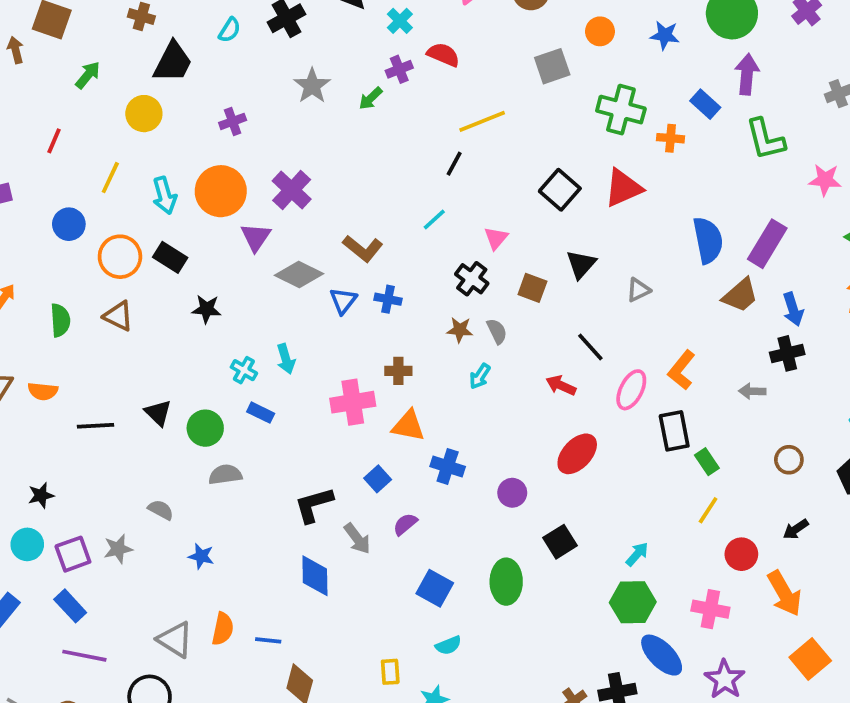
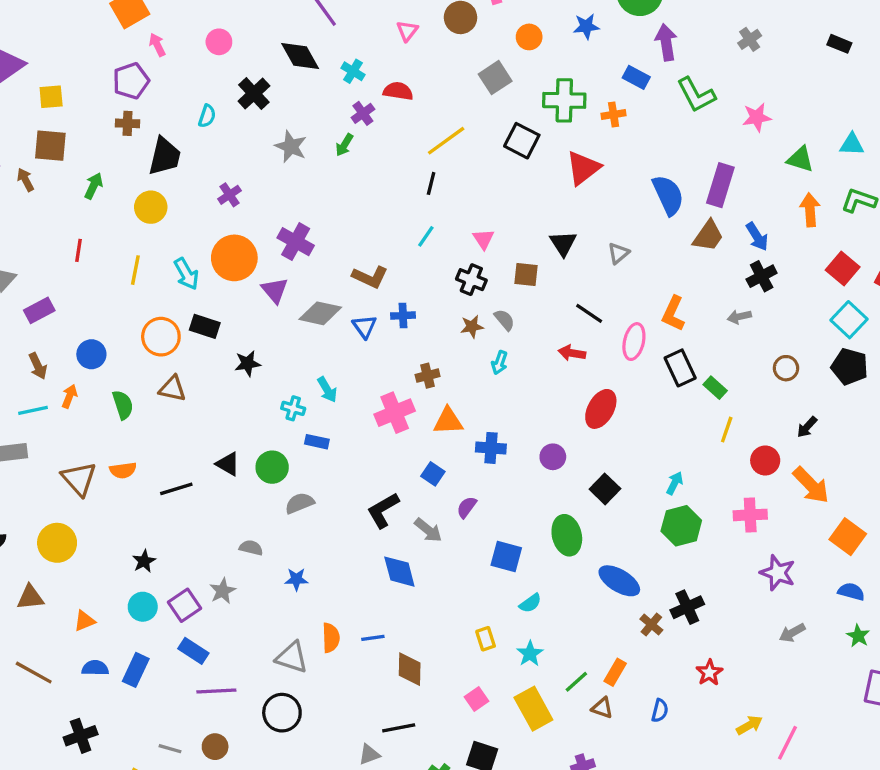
black square: (560, 190) -> (522, 141), moved
blue circle: (69, 224) -> (91, 354), moved
blue ellipse: (662, 655) -> (619, 581), moved

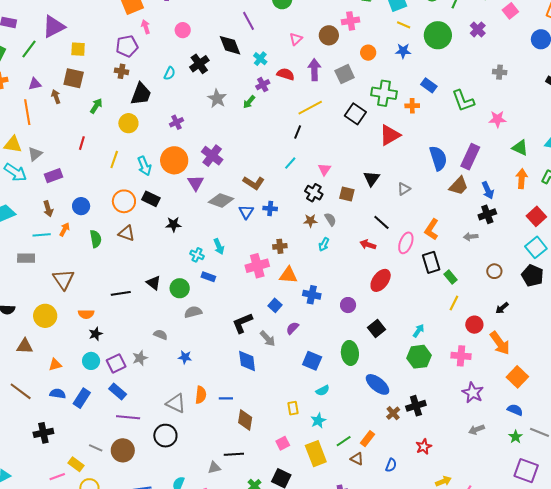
gray cross: (750, 39) -> (500, 72), turned 32
purple arrow: (666, 42) -> (314, 70), moved
orange semicircle: (123, 470) -> (86, 314), moved
brown circle: (215, 747) -> (123, 450), size x1.5

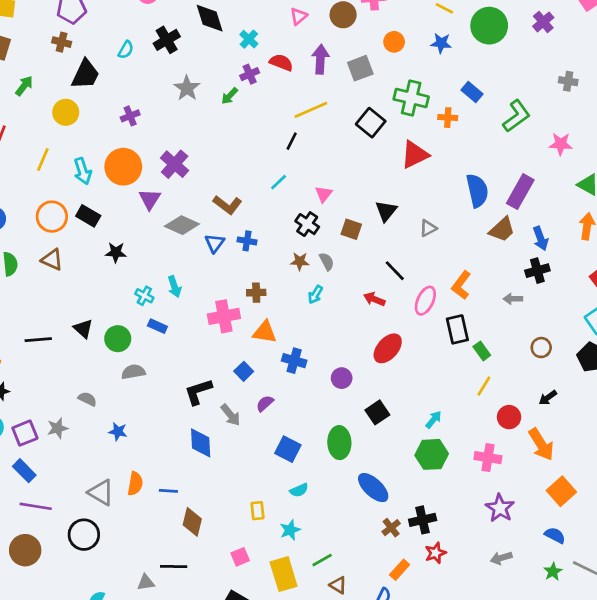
green L-shape: (463, 101) -> (516, 116), turned -110
orange rectangle: (368, 439) -> (400, 570), moved
red star: (424, 447) -> (435, 553), moved

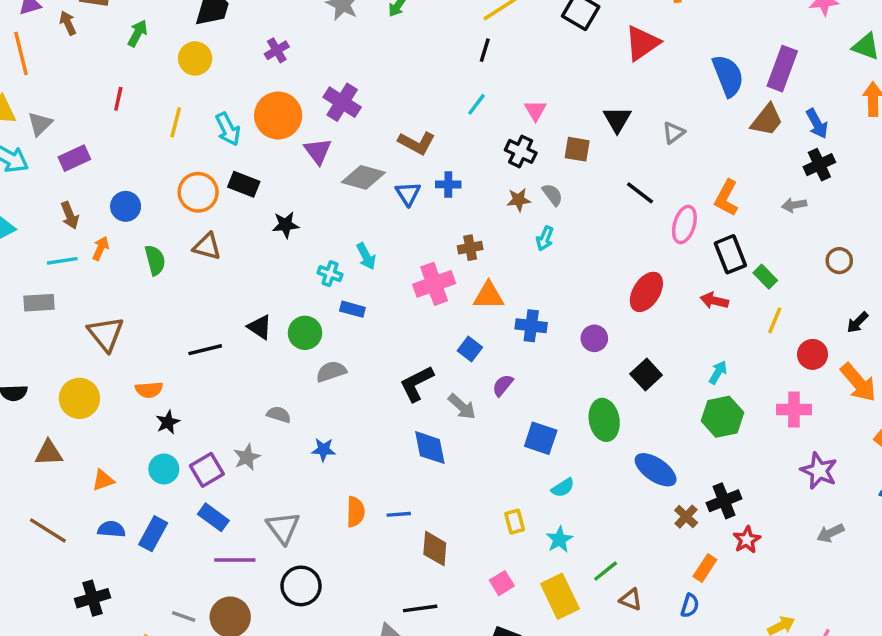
red arrow: (374, 299) -> (714, 301), moved
gray triangle: (101, 493) -> (283, 528), moved, turned 32

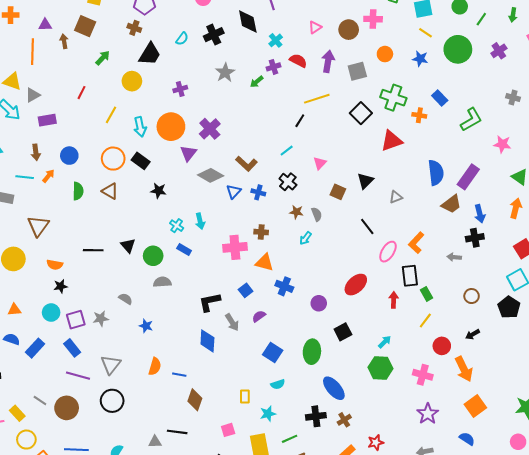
black cross: (521, 151) -> (288, 182), moved
red arrow: (714, 301) -> (394, 300), turned 63
black cross: (724, 501) -> (316, 416), moved

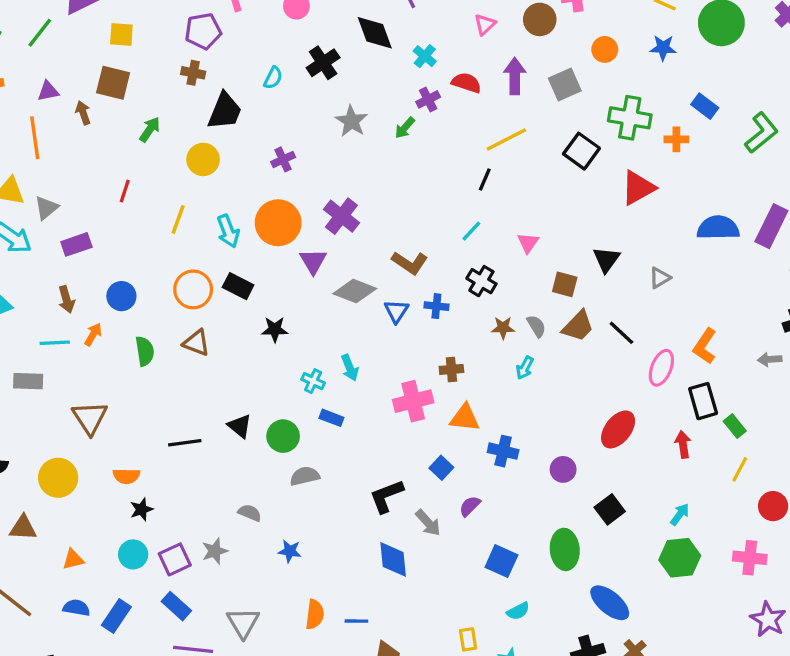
blue semicircle: (436, 173) -> (718, 228), turned -75
brown trapezoid: (451, 204) -> (578, 326), moved

